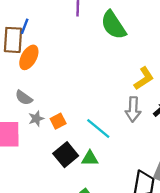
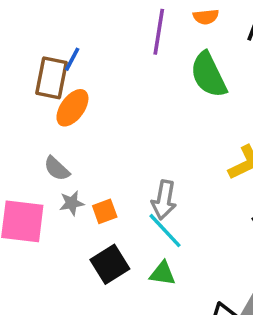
gray arrow: (133, 109) -> (164, 200), moved
green triangle: (90, 158) -> (163, 273), moved

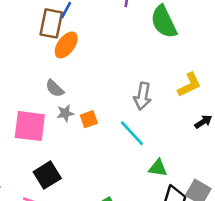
gray arrow: (164, 200) -> (143, 96), moved
black square: (110, 264) -> (47, 175), moved
green triangle: (163, 273) -> (158, 168), moved

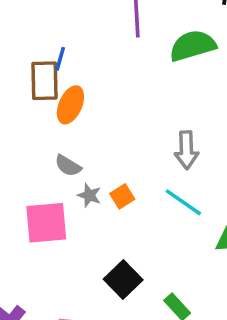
green semicircle: (164, 22) -> (193, 46), turned 112
gray star: (65, 113) -> (89, 195), turned -30
black square: (47, 175) -> (123, 280), moved

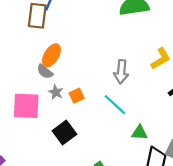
orange ellipse: (70, 105) -> (51, 55), moved
black square: (123, 280) -> (64, 132), moved

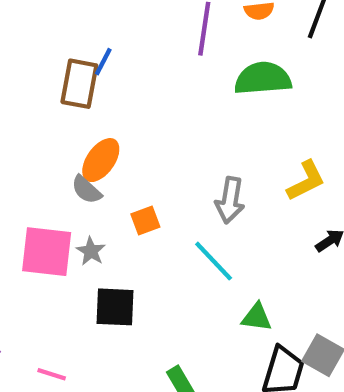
gray star: (56, 92) -> (91, 251), moved
orange square: (77, 96) -> (145, 221), moved
black square: (64, 132) -> (115, 307), turned 35

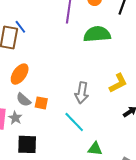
blue line: (103, 62) -> (20, 27), turned -64
gray semicircle: (86, 190) -> (23, 100), moved
orange square: (145, 221) -> (41, 103), turned 32

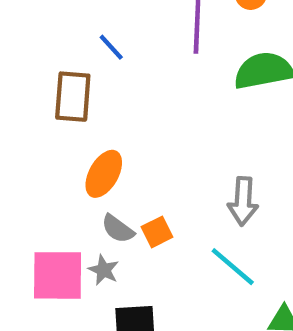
blue line: (20, 27) -> (111, 47), moved
orange square: (41, 103) -> (157, 232), turned -32

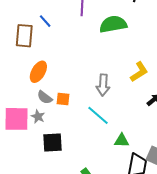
blue line: (111, 47) -> (45, 21), moved
orange square: (157, 232) -> (63, 99), turned 32

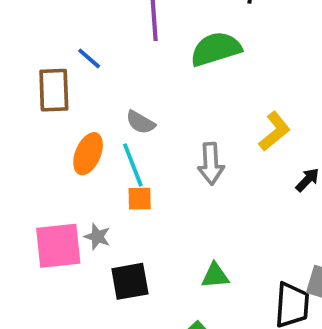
gray semicircle: (45, 97) -> (140, 122), moved
cyan line: (98, 115) -> (133, 165), moved, turned 35
green triangle: (122, 141) -> (215, 276), moved

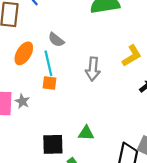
black square: (130, 281) -> (53, 144), moved

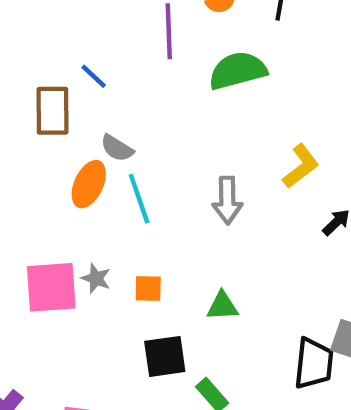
gray semicircle: (56, 40) -> (117, 148), moved
orange square: (50, 83) -> (148, 289), moved
green triangle: (86, 133) -> (222, 306), moved

